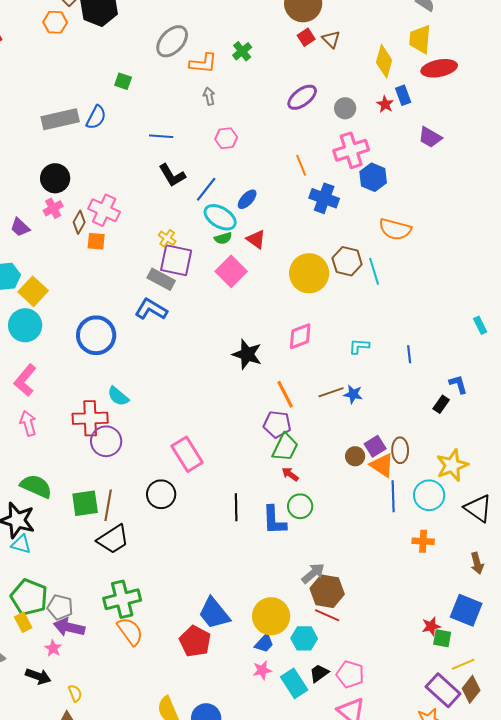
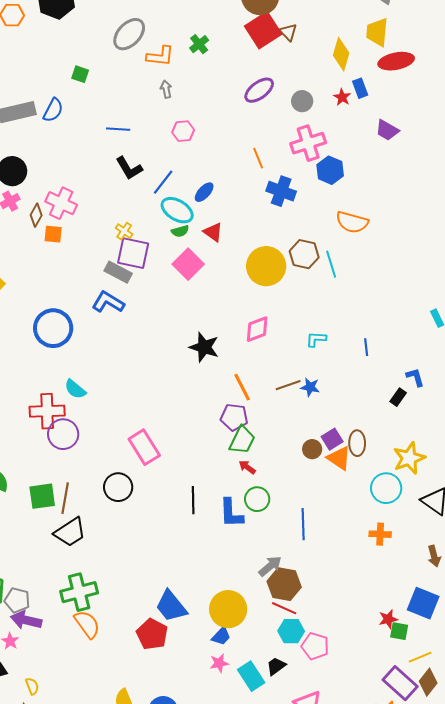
red square: (306, 37) -> (263, 30), size x2.0
blue line: (393, 496) -> (303, 524), moved
cyan hexagon: (304, 638) -> (291, 631), moved
pink pentagon: (350, 674) -> (315, 646), moved

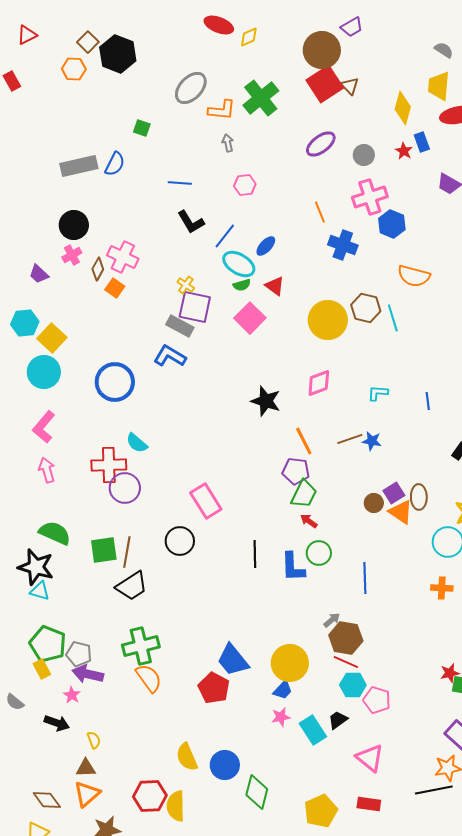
green cross: (199, 44) -> (261, 98), size x1.8
orange square: (53, 234) -> (115, 288), turned 30
gray arrow: (270, 566) -> (332, 620), size x0.7

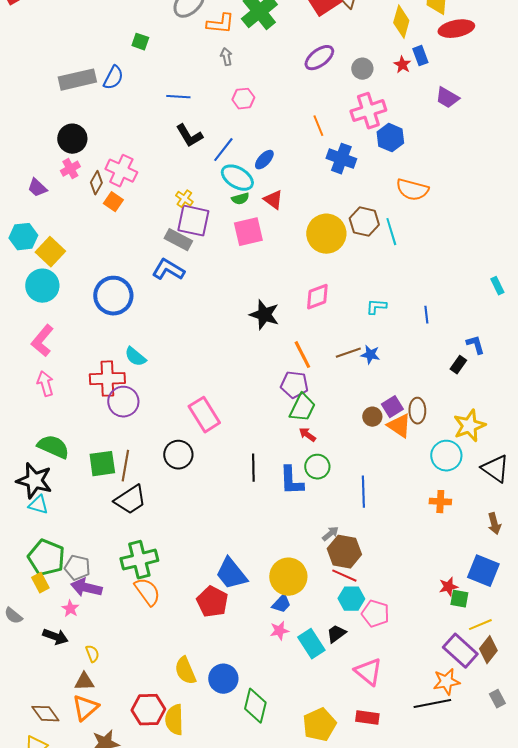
pink square: (250, 318) -> (248, 232), turned 32

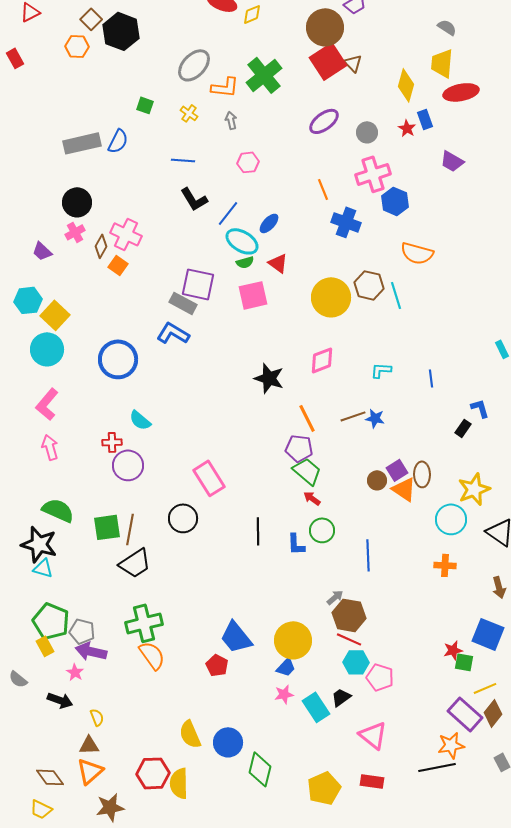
yellow cross: (184, 199) -> (189, 113), moved
red cross: (107, 379) -> (112, 442), size x0.6
green trapezoid: (302, 408) -> (307, 471), turned -76
blue L-shape: (291, 481) -> (296, 544), size x0.7
red pentagon: (212, 602) -> (217, 665), size x0.7

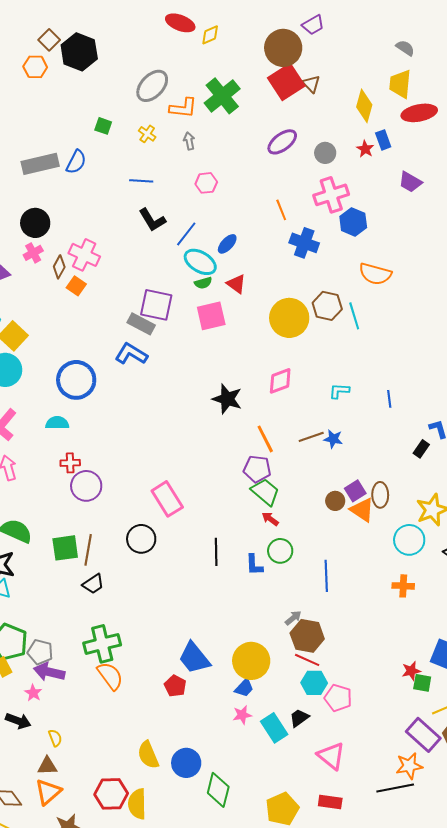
cyan semicircle: (140, 420) -> (57, 423), moved, turned 140
black trapezoid: (135, 563) -> (93, 584), size x0.7

